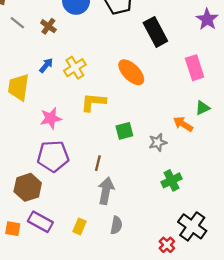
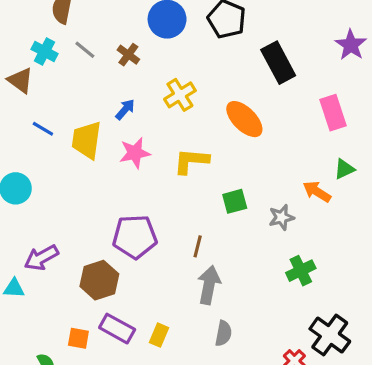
yellow cross: (75, 68) -> (180, 95), moved
pink star: (51, 118) -> (135, 153), moved
yellow rectangle: (79, 226) -> (159, 335), moved

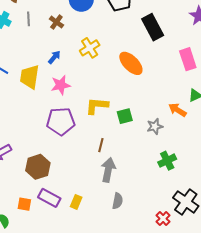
gray line: (85, 50) -> (29, 19), turned 48
yellow L-shape: (191, 161) -> (97, 106), moved
purple pentagon: (135, 237) -> (61, 121), moved

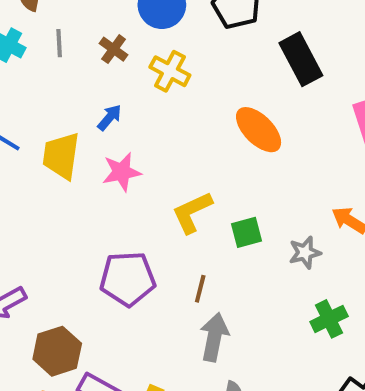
yellow cross: (90, 48) -> (170, 71), moved, turned -30
yellow L-shape: (97, 106) -> (192, 212), turned -30
purple pentagon: (61, 121) -> (128, 279), moved
brown hexagon: (38, 167) -> (57, 351), moved

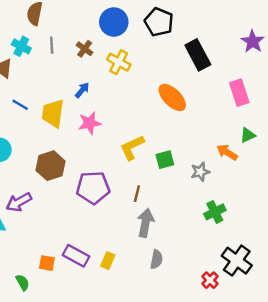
brown hexagon: (57, 351) -> (51, 166), moved

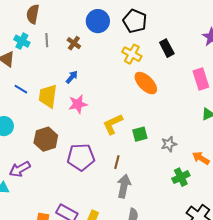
black rectangle: (198, 55) -> (167, 48), size x0.7
yellow cross: (119, 62) -> (132, 54), moved
orange arrow: (227, 152) -> (201, 158), moved

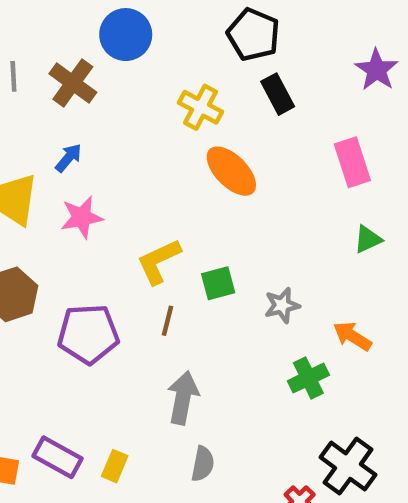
black pentagon: (135, 21) -> (253, 35), moved
brown cross: (74, 43) -> (73, 83), size x1.5
brown line: (117, 162) -> (168, 321), moved

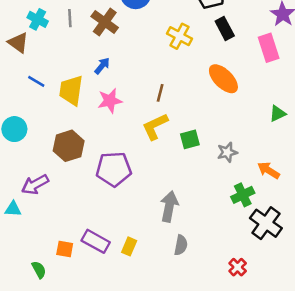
pink rectangle: (352, 162) -> (269, 48), moved
orange ellipse: (231, 171) -> (223, 79), moved
brown line: (168, 321) -> (160, 93), moved
black cross: (348, 466) -> (266, 223), moved

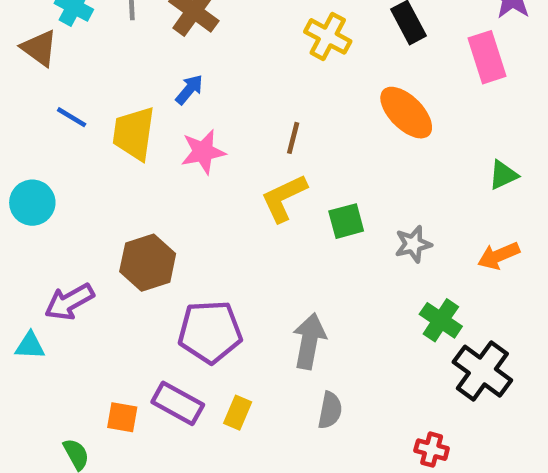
brown hexagon: (69, 146) -> (148, 263), moved
purple pentagon: (114, 169) -> (210, 332), moved
orange arrow: (269, 170) -> (499, 256), moved, turned -55
green cross: (243, 195) -> (441, 320), turned -30
red cross: (238, 267) -> (432, 450), turned -30

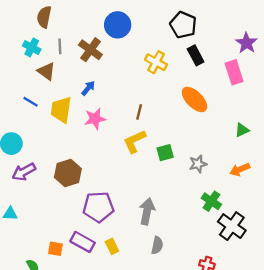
brown triangle: (39, 48) -> (46, 71), moved
purple arrow: (69, 302) -> (24, 172), moved
yellow rectangle: (238, 413) -> (112, 246), turned -49

